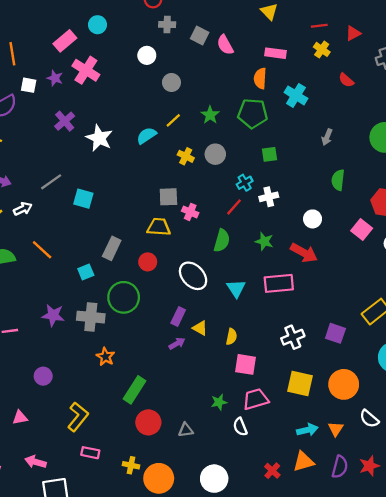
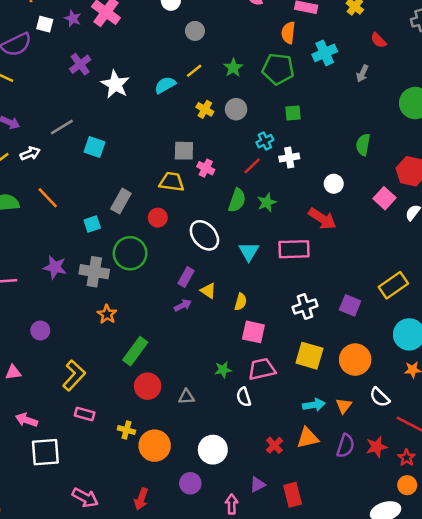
cyan cross: (296, 95) -> (325, 53), turned 30
gray arrow: (327, 137) -> (362, 73), moved
green star: (264, 241) -> (267, 202), moved, turned 30

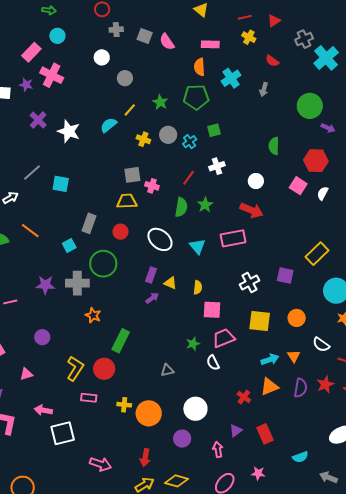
cyan cross: (265, 141) -> (190, 142), moved
orange circle: (355, 360) -> (297, 318), size x0.7
red circle: (148, 386) -> (104, 369), moved

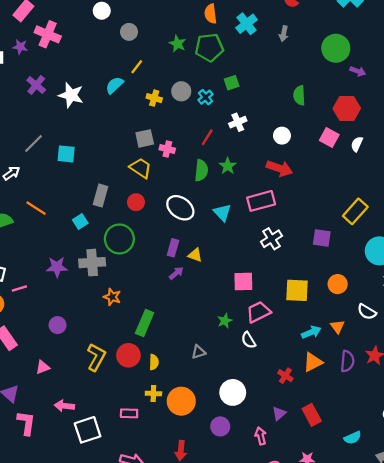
green star: (160, 102) -> (177, 44), moved
yellow trapezoid: (127, 201) -> (141, 168), turned 40
white cross: (250, 283) -> (271, 239), moved
yellow semicircle: (198, 287) -> (154, 362), moved
pink rectangle: (89, 398) -> (129, 413), moved

